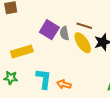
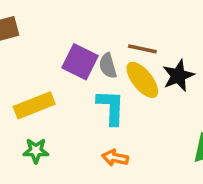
green star: (11, 78) -> (36, 151), moved
cyan L-shape: (44, 79) -> (111, 107), moved

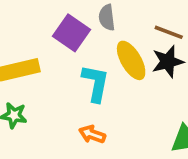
brown line: (142, 49) -> (169, 32), moved
gray semicircle: (108, 66) -> (107, 17), moved

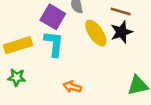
cyan L-shape: (96, 83) -> (54, 44), moved

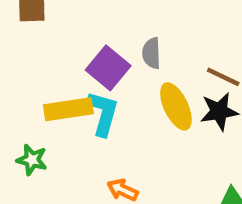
yellow rectangle: (18, 45) -> (68, 109), moved

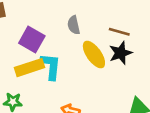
purple square: (108, 68) -> (32, 39), moved

